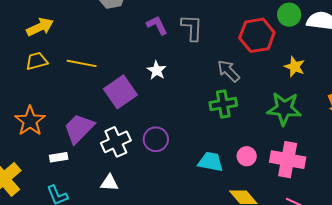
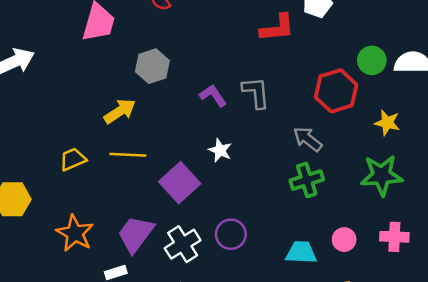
yellow arrow: (40, 27) -> (120, 111), moved
pink cross: (288, 160) -> (394, 237), size x0.7

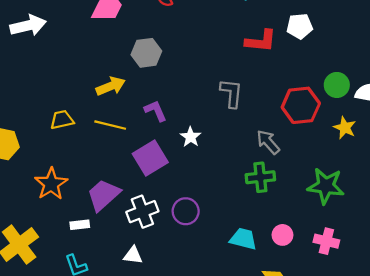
purple L-shape: (213, 96) -> (156, 111), moved
yellow star: (387, 123) -> (345, 128), moved

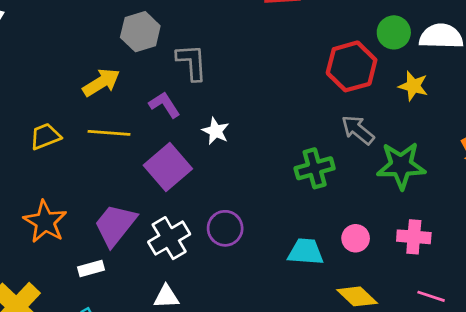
gray L-shape: (231, 93) -> (192, 62), moved
gray arrow: (268, 142) -> (358, 130), moved

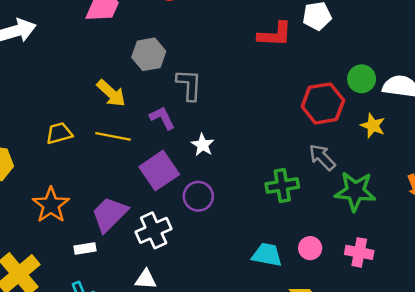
yellow arrow: (101, 82) -> (111, 93), turned 68
purple circle: (225, 228) -> (198, 196), moved

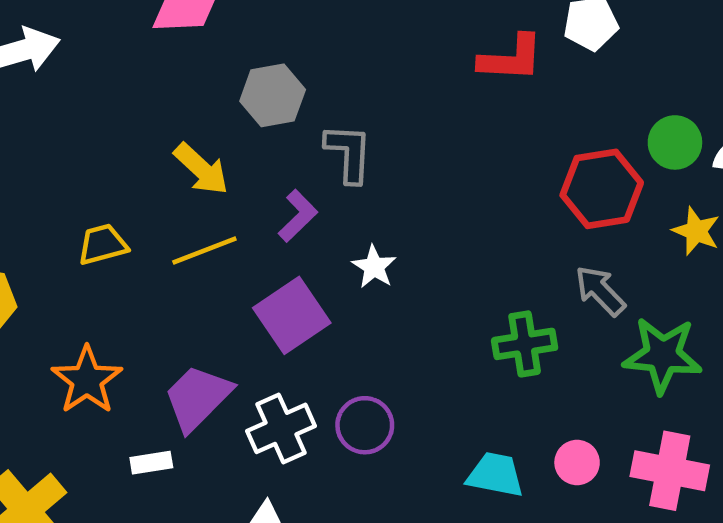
purple L-shape: (162, 118) -> (298, 216), turned 72
yellow line: (113, 136) -> (204, 251), turned -32
purple circle: (198, 196) -> (365, 425), moved
pink cross: (359, 252) -> (670, 471), size x1.4

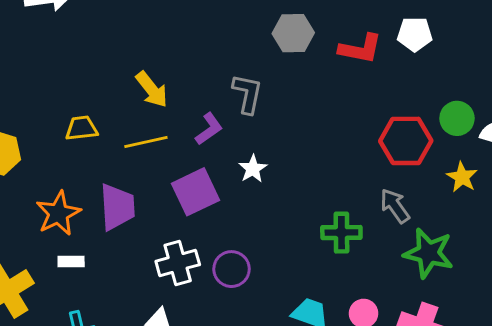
gray hexagon: (273, 95) -> (293, 33), moved
purple trapezoid: (198, 398) -> (117, 207), moved, turned 123
white rectangle: (151, 463) -> (71, 261), moved

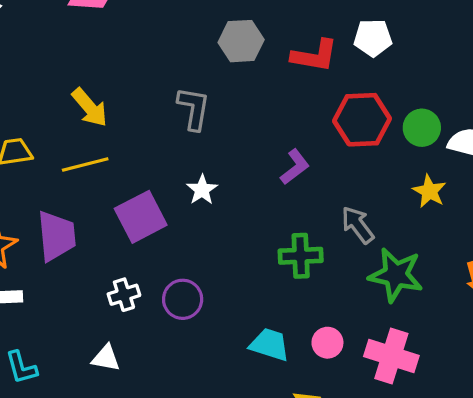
purple L-shape: (209, 129) -> (295, 167), moved
red hexagon: (406, 141) -> (362, 120), moved
white cross: (178, 263) -> (124, 295), size x0.7

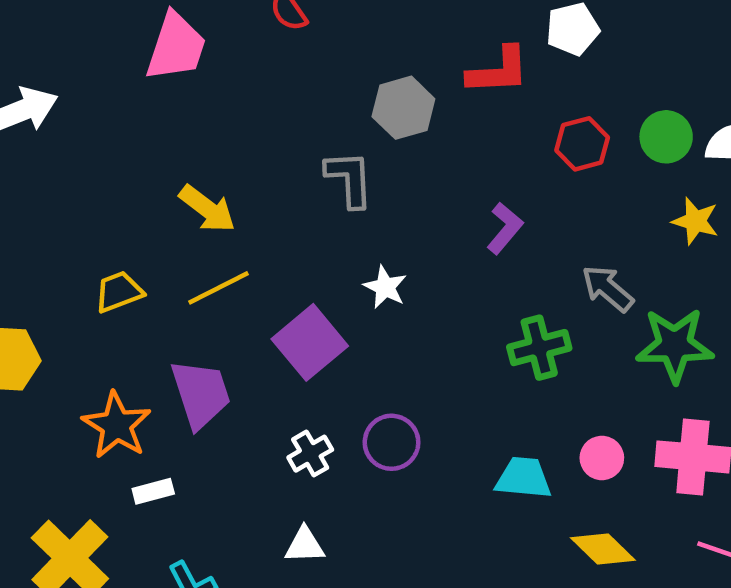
gray hexagon: (241, 41) -> (403, 108), moved
red hexagon: (362, 120) -> (582, 144), size x0.7

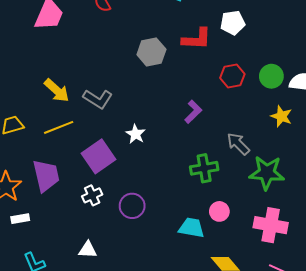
gray L-shape: (349, 179) -> (98, 99), moved, turned 120
white cross: (310, 454) -> (92, 195), moved
pink circle: (602, 458) -> (219, 211), moved

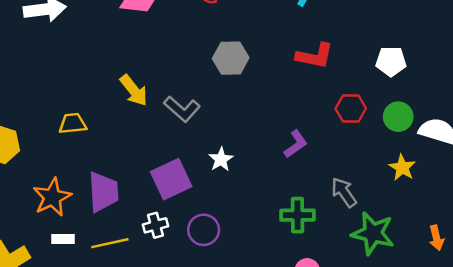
white pentagon: (233, 23) -> (391, 61), moved
gray hexagon: (151, 52) -> (231, 58), moved
yellow line: (59, 127) -> (110, 243), moved
purple circle: (132, 206) -> (204, 230), moved

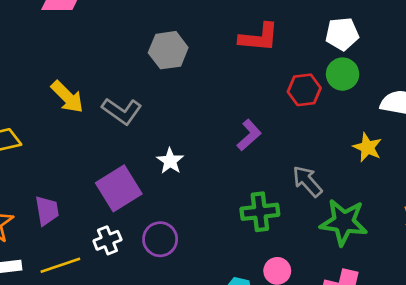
green circle: (398, 117) -> (343, 74), moved
purple trapezoid: (103, 192) -> (47, 211), size x0.7

